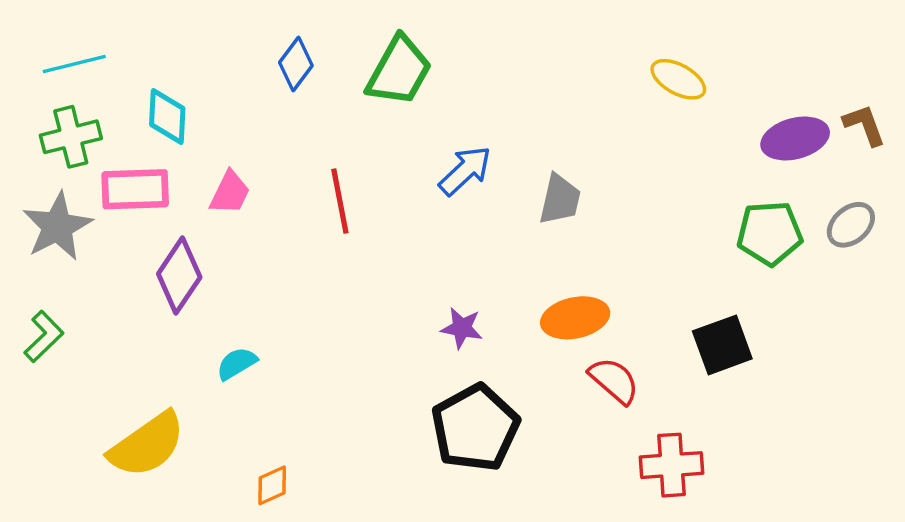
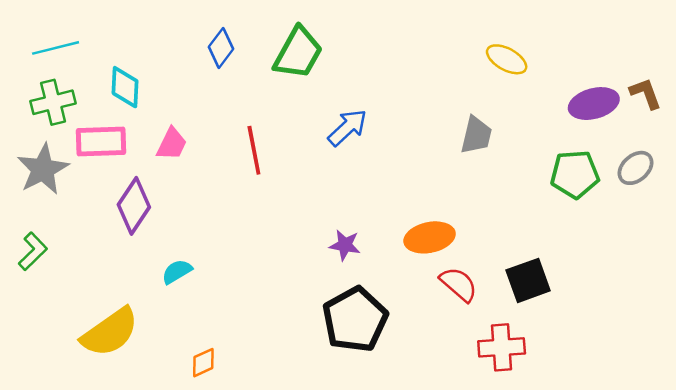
gray trapezoid: (560, 199) -> (476, 135), moved
black square: (722, 345) -> (528, 280), moved

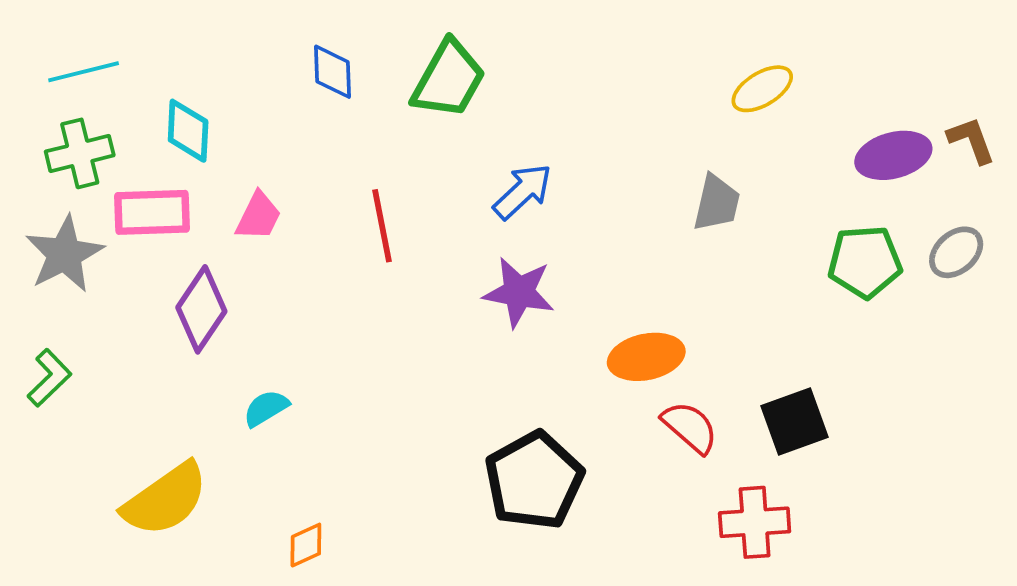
blue diamond: (221, 48) -> (333, 72), turned -39
yellow ellipse: (507, 59) -> (762, 89), turned -60
purple star: (345, 245) -> (519, 292), moved, size x1.5

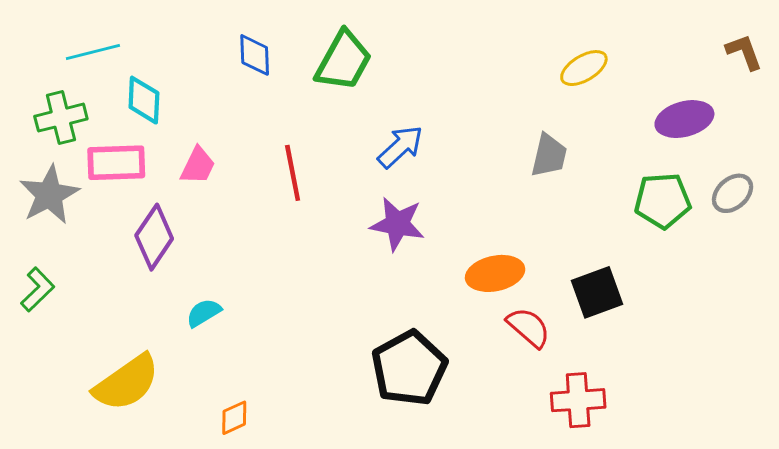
cyan line: (84, 72) -> (93, 52), moved
brown L-shape: (971, 140) -> (744, 52), moved
black square: (795, 422) -> (597, 292), moved

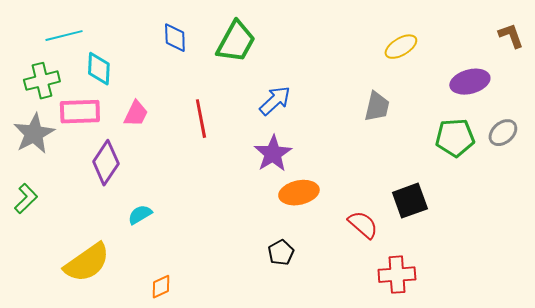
purple star: (397, 224) -> (273, 154), turned 30
orange ellipse: (495, 273) -> (299, 193), moved
black pentagon: (409, 368) -> (281, 253), size x0.5

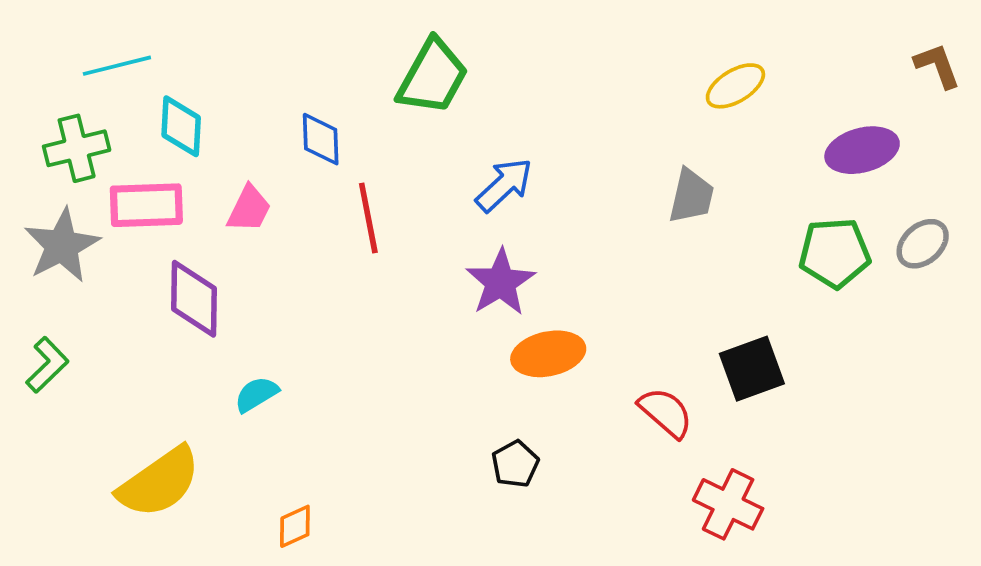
blue diamond: (175, 38) -> (321, 139), moved
purple diamond: (106, 163) -> (194, 299), turned -33
red cross: (397, 275) -> (728, 504), turned 30

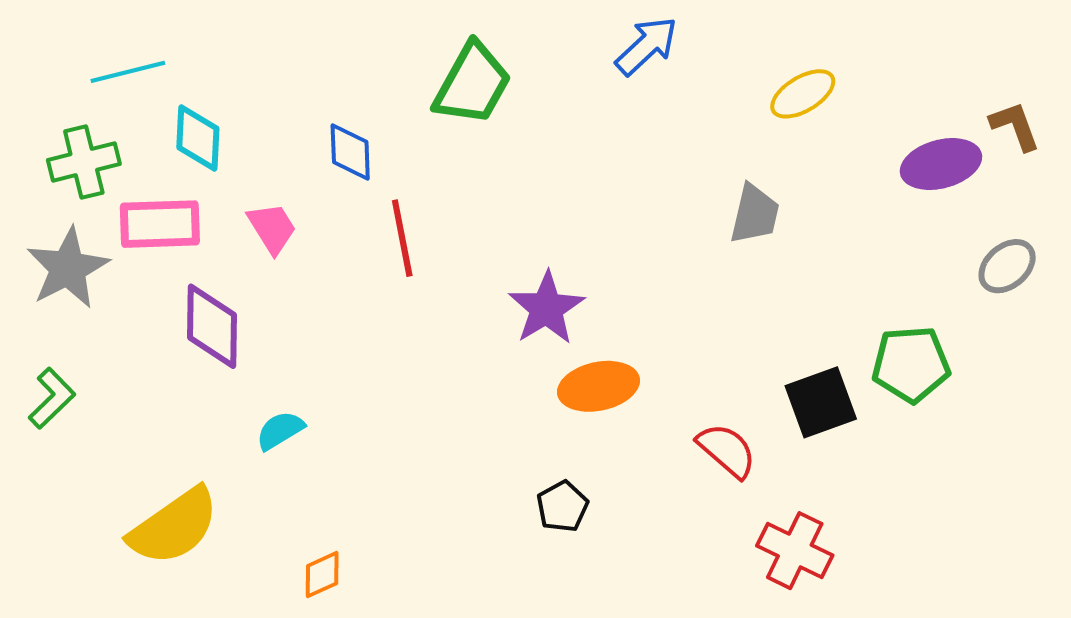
brown L-shape: (937, 66) -> (1015, 126), moved
blue arrow: (504, 185) -> (647, 46), moved
pink trapezoid: (249, 209) -> (272, 228), turned -58
green pentagon: (835, 253) -> (911, 364), moved

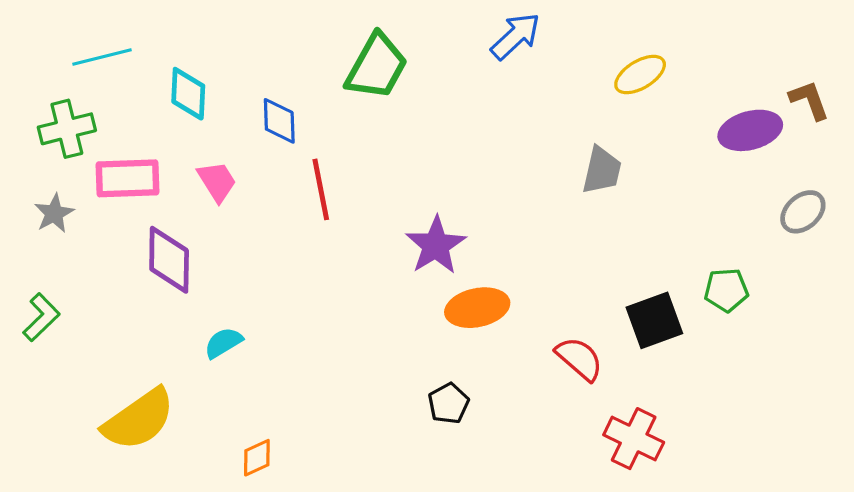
cyan diamond: (198, 138) -> (188, 94), moved
gray star: (68, 268) -> (54, 213), size x0.6
green pentagon: (911, 364) -> (726, 290), size x0.7

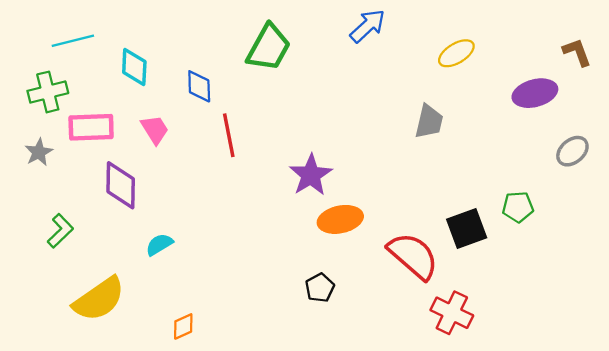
brown L-shape: (809, 100) -> (577, 52), moved
green L-shape: (41, 317) -> (60, 231), moved
red semicircle: (579, 359) -> (413, 256), size x1.5

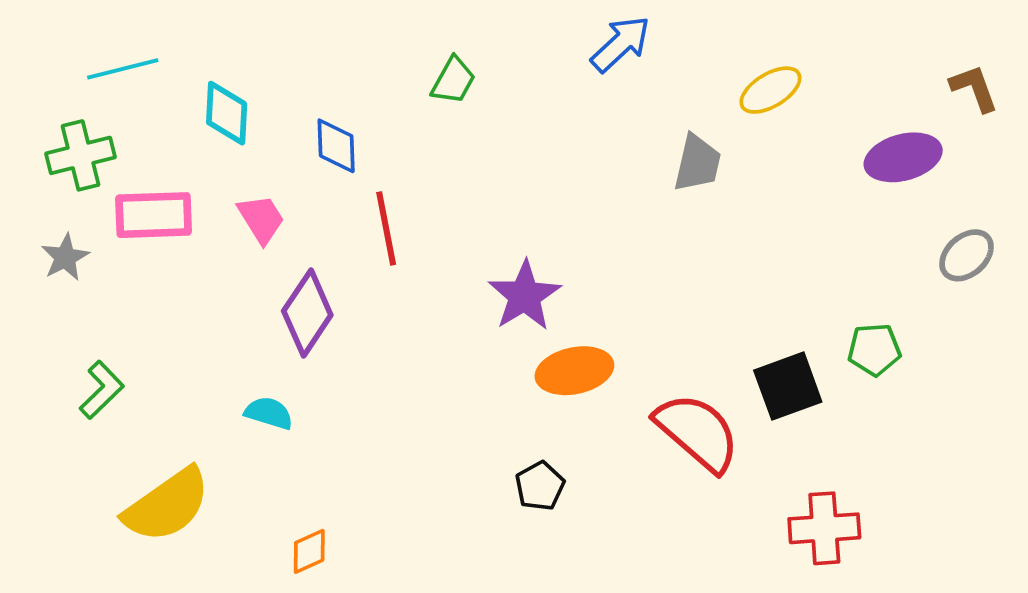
green trapezoid: (269, 48) -> (453, 80), size x0.6
gray trapezoid: (429, 122) -> (697, 163), moved
purple diamond: (121, 185) -> (307, 313), moved, turned 33
cyan semicircle: (159, 244) -> (269, 413), turned 48
red cross: (452, 313) -> (824, 528), moved, turned -30

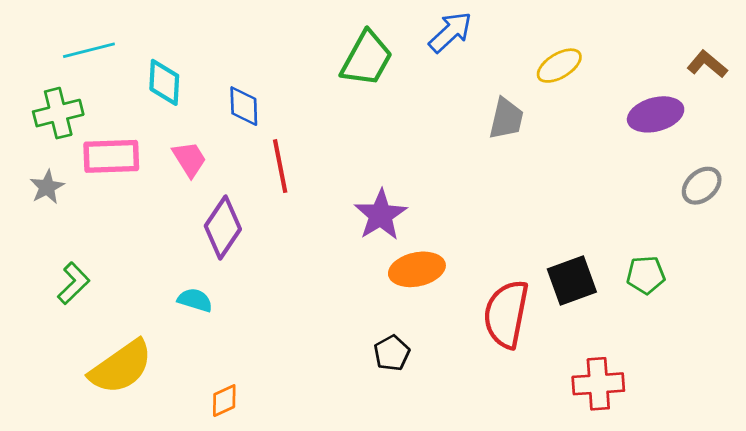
green trapezoid: (453, 80) -> (367, 59), moved, size x1.6
brown L-shape: (974, 88) -> (707, 64), turned -30
green pentagon: (874, 350) -> (646, 275), moved
red semicircle: (697, 432) -> (506, 314), turned -120

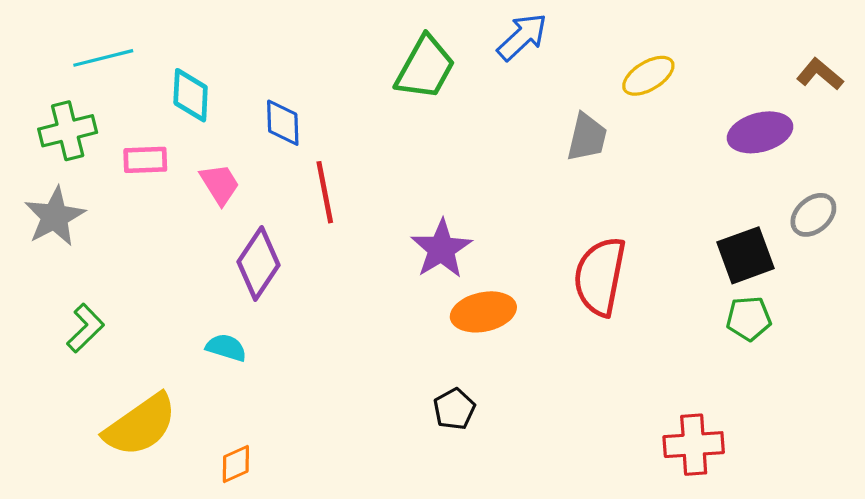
pink rectangle: (111, 156) -> (145, 160), moved, size x0.7
gray star: (47, 187) -> (55, 216), size x1.5
black square: (572, 281) -> (745, 255), moved
red semicircle: (506, 314) -> (600, 276), moved
orange diamond: (224, 401) -> (236, 464), moved

